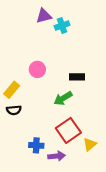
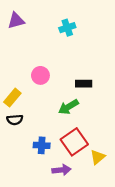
purple triangle: (44, 16) -> (16, 21), moved
blue cross: (36, 145) -> (42, 145), moved

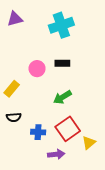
cyan cross: (67, 28) -> (61, 25), size x1.6
black rectangle: (84, 84) -> (62, 63), moved
black semicircle: (15, 120) -> (14, 117), moved

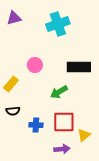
black rectangle: (62, 63) -> (79, 67), moved, size x1.6
red square: (68, 129) -> (64, 122), turned 35
purple arrow: (56, 154) -> (62, 149), moved

